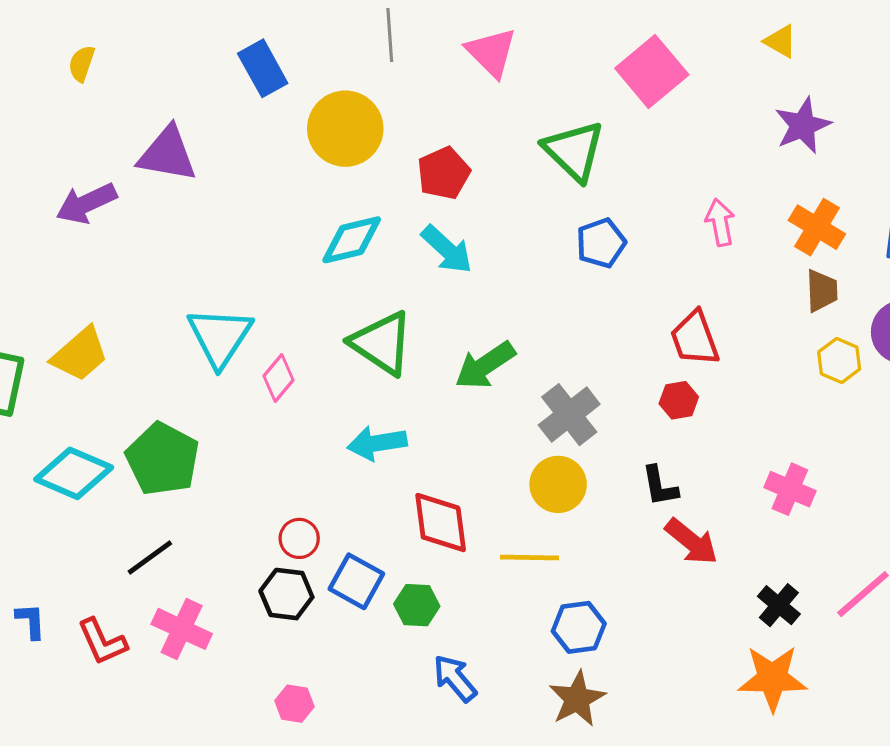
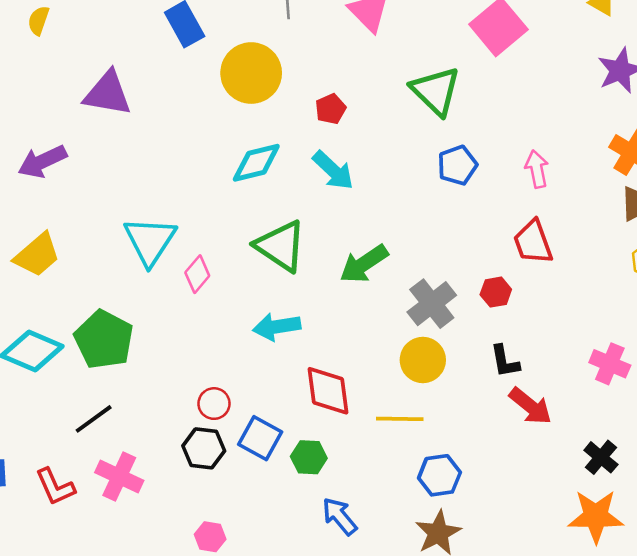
red pentagon: (444, 173) -> (331, 109), size x0.7
purple arrow: (86, 203) -> (42, 161), moved
pink arrow: (720, 222) -> (537, 169), moved
red hexagon: (679, 400) -> (496, 292), moved

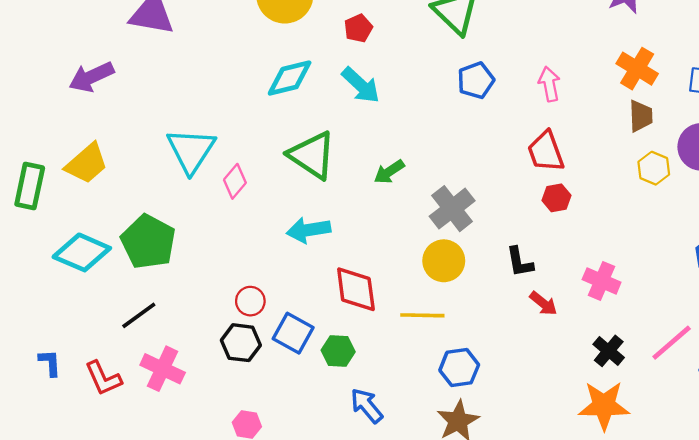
green arrow: (364, 264) -> (389, 172), size x0.7
red hexagon: (496, 292) -> (556, 198), moved
pink cross: (610, 364) -> (602, 281), moved
red arrow: (530, 406) -> (543, 303), size x0.7

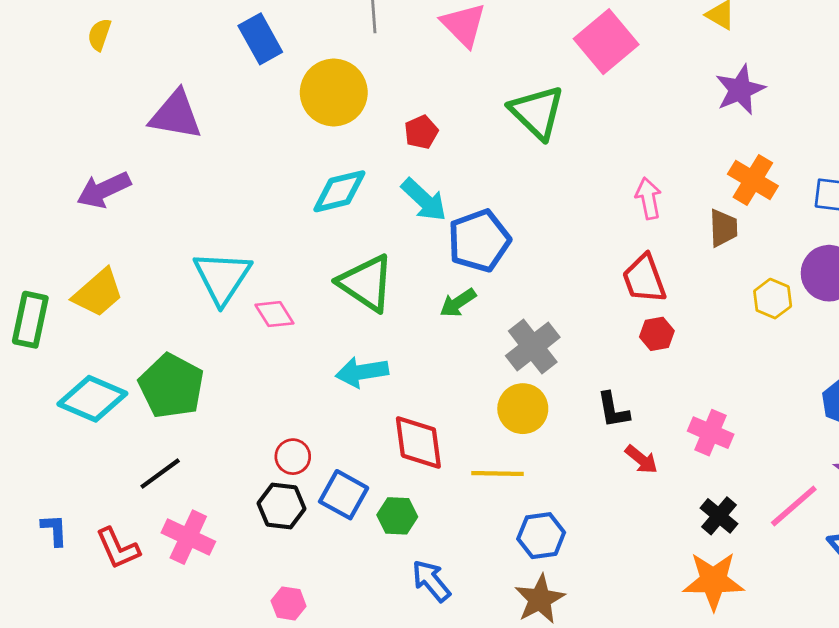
blue pentagon: (476, 80) -> (479, 241), moved, size x1.4
brown trapezoid: (641, 116) -> (723, 228), moved
pink diamond: (235, 181) -> (274, 314), turned -72

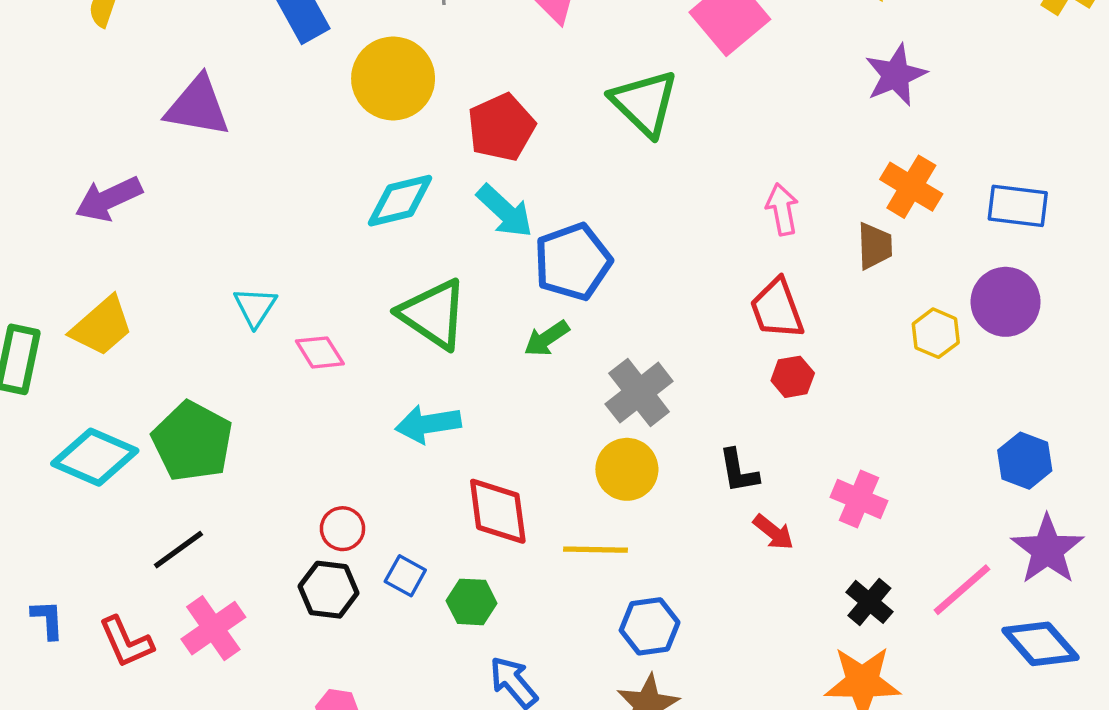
red pentagon: (421, 132) -> (501, 127), size x1.6
cyan triangle: (222, 277) -> (255, 307), size x0.6
blue square: (344, 495) -> (405, 576), size x0.7
pink cross: (188, 537) -> (213, 628), turned 30

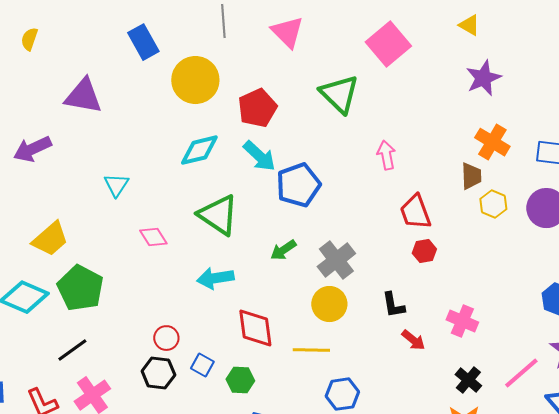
pink arrow: (782, 209) -> (386, 155), moved
cyan triangle: (255, 307) -> (116, 185), moved
yellow trapezoid: (102, 326) -> (50, 239), moved
yellow hexagon: (936, 333) -> (493, 204), moved
green arrow: (547, 338) -> (283, 250), moved

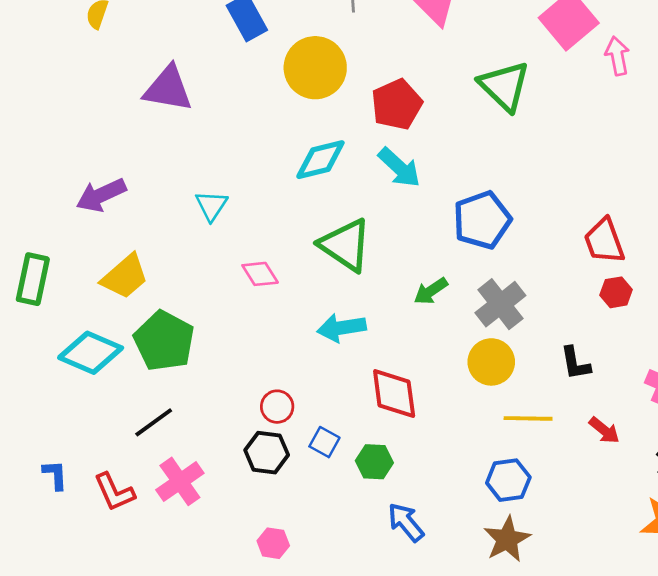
purple arrow: (32, 149) -> (101, 195), moved
pink arrow: (386, 155) -> (617, 56), moved
blue pentagon: (298, 185) -> (482, 220), moved
red arrow: (413, 340) -> (604, 430), moved
yellow line: (311, 350) -> (528, 418), moved

